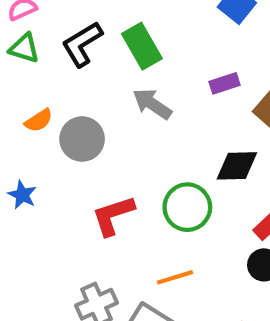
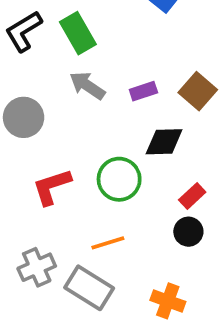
purple rectangle: (224, 83) -> (143, 91), moved

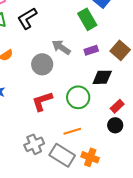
green rectangle: (78, 33) -> (87, 19), moved
gray circle: (24, 117) -> (42, 64), moved
orange cross: (168, 301) -> (90, 157), moved

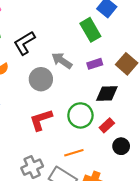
black L-shape: (27, 18) -> (24, 43), moved
red rectangle: (117, 106) -> (107, 125), moved

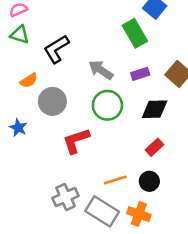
gray circle: (41, 79) -> (52, 101), moved
green circle: (80, 115) -> (107, 105), moved
black circle: (121, 146) -> (149, 181), moved

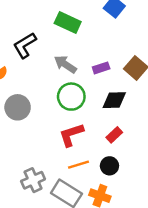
green rectangle: (135, 33) -> (68, 23), moved, turned -35
gray circle: (52, 101) -> (18, 107), moved
red L-shape: (76, 141) -> (71, 135), moved

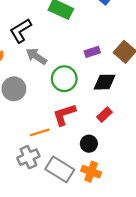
gray arrow: (65, 64) -> (36, 56), moved
orange line: (78, 165) -> (40, 132), moved
black circle: (109, 166) -> (89, 144), moved

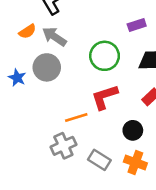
gray arrow: (36, 56) -> (54, 37), moved
gray rectangle: (60, 169) -> (99, 160), size x0.7

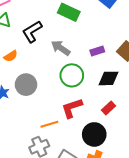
gray arrow: (54, 37) -> (61, 48), moved
black circle: (133, 130) -> (94, 134), size x1.5

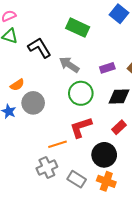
black L-shape: (32, 32) -> (39, 48), turned 90
orange semicircle: (11, 56) -> (17, 85), moved

